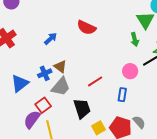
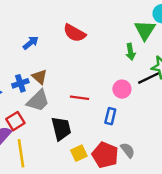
red line: (95, 81) -> (80, 98), turned 35

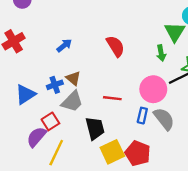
red semicircle: (74, 33) -> (115, 46), moved, turned -150
pink circle: (122, 89) -> (153, 89), size x1.5
gray semicircle: (128, 150) -> (164, 119), moved, size x1.5
yellow line: (21, 153) -> (56, 153), turned 35
yellow square: (79, 153) -> (112, 152), size x1.5

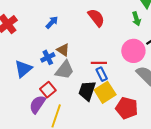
blue rectangle: (142, 116) -> (102, 74), moved, turned -32
black trapezoid: (95, 128) -> (87, 91), turned -140
yellow square: (112, 152) -> (105, 92), moved

